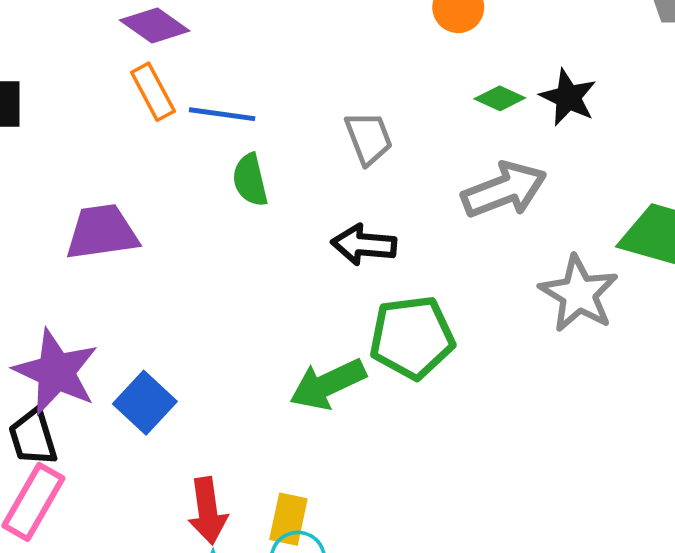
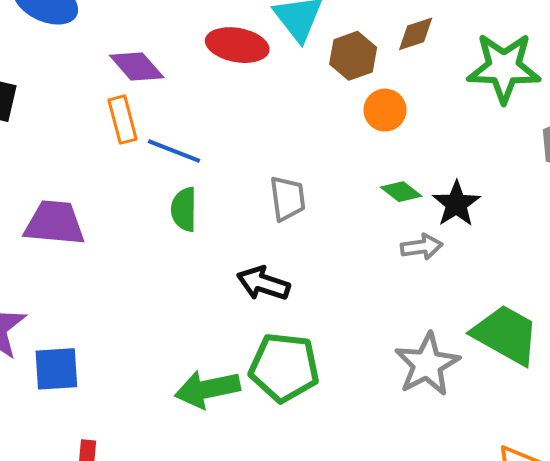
gray arrow: (504, 190) -> (422, 247), moved, size x0.6
blue square: (145, 403) -> (56, 369), turned 30

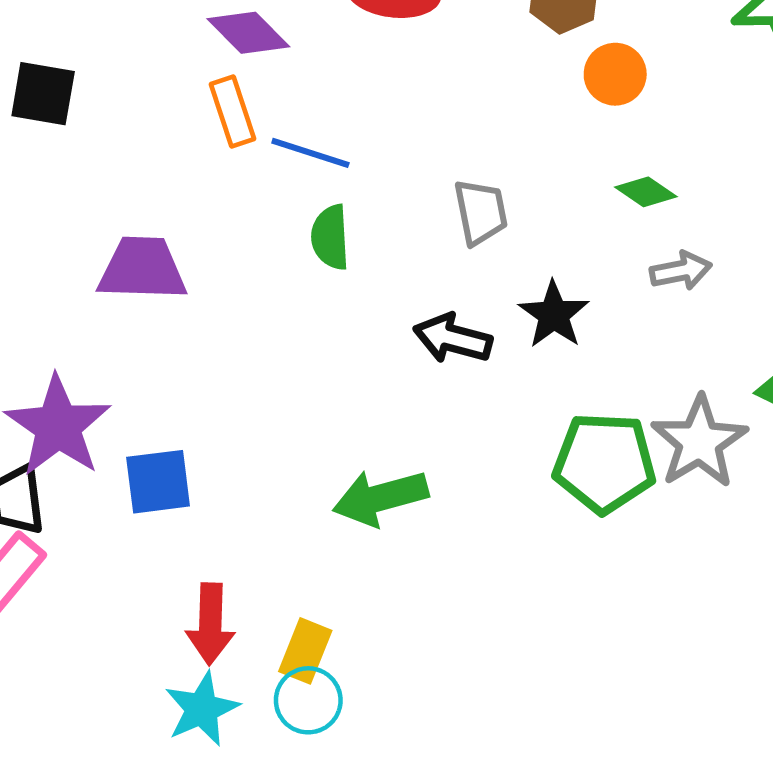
black star: (456, 204) -> (554, 315), moved
green pentagon: (284, 367) -> (604, 463), moved

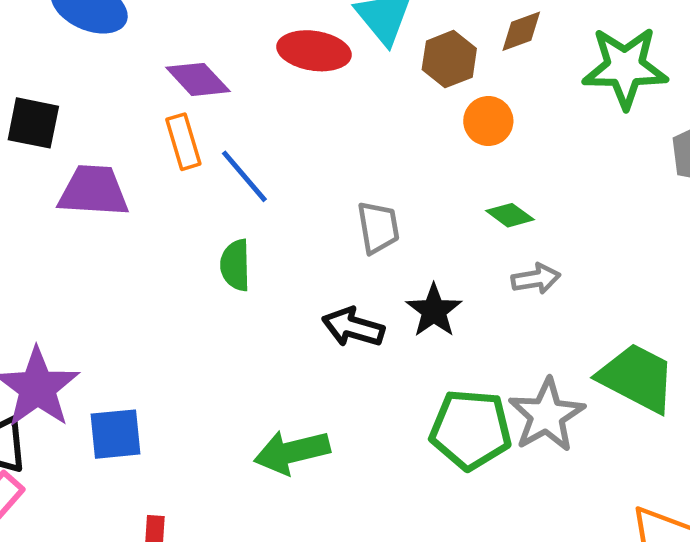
blue line: (310, 153) -> (244, 176), turned 30
green semicircle: (330, 237) -> (235, 265), moved
purple trapezoid: (142, 269) -> (93, 191), moved

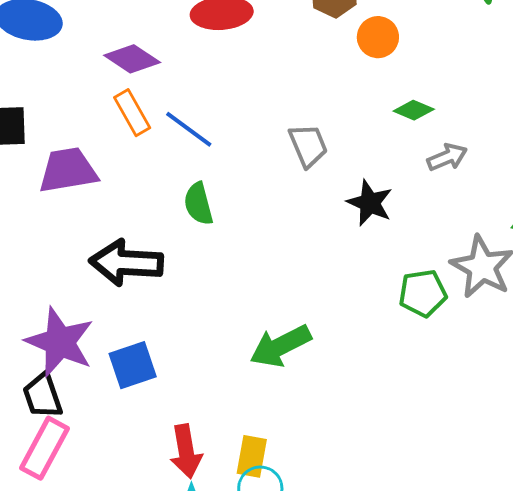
black arrow: (353, 327) -> (126, 263), moved, size x1.4
green pentagon: (471, 430) -> (423, 293), size x0.7

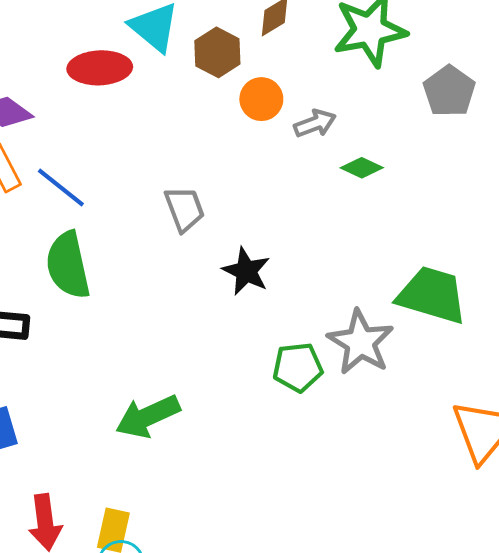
green diamond: (414, 110) -> (362, 168), moved
gray arrow: (447, 157) -> (315, 124), moved
green semicircle: (198, 204) -> (68, 265), size x1.5

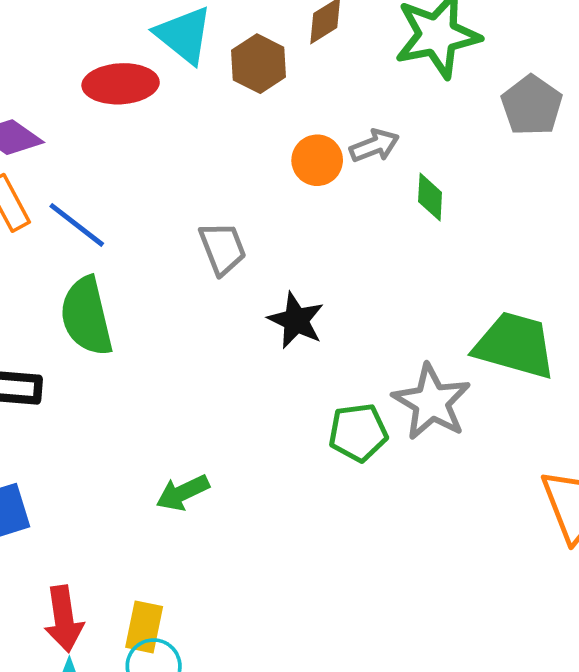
orange circle: (261, 99) -> (317, 160), moved
green diamond: (362, 168) -> (430, 197), turned 69
green arrow: (148, 416) -> (183, 493), size x0.7

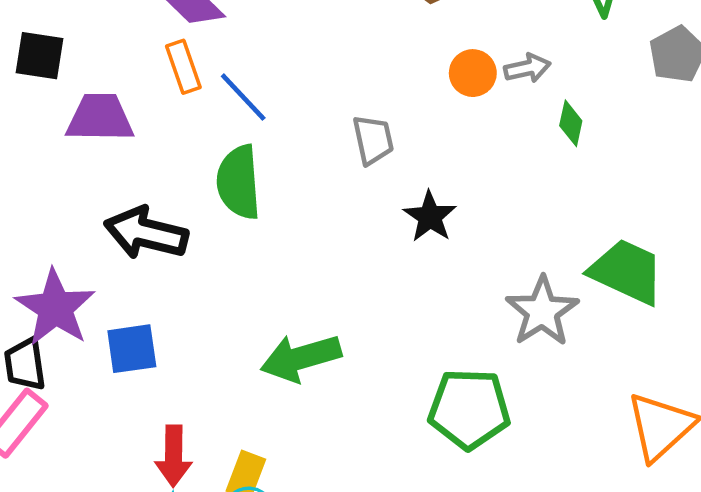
green pentagon: (358, 432) -> (469, 409), moved, size x1.5
green arrow: (183, 493) -> (301, 358), size x1.6

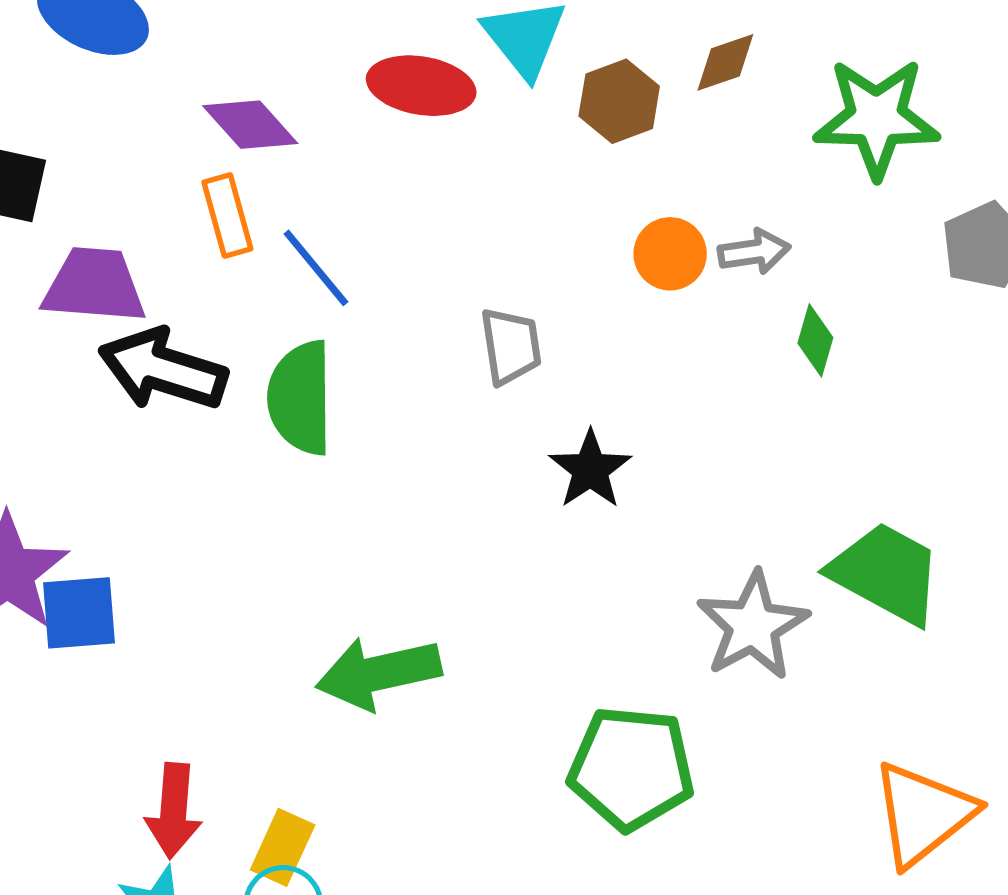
black arrow: (146, 233) -> (163, 369), moved
blue square: (132, 349) -> (79, 613), moved

